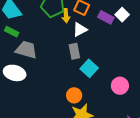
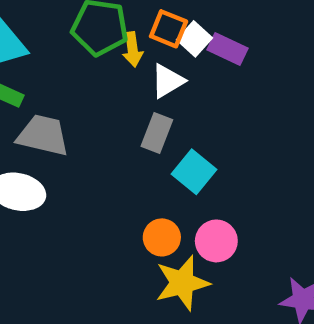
white square: (122, 15) -> (194, 39), moved
gray rectangle: (74, 51) -> (157, 133), turned 35
pink circle: (120, 86) -> (216, 241), moved

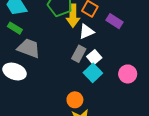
white square: (194, 39) -> (94, 57), moved
yellow arrow: (133, 49) -> (73, 16), size x1.5
pink circle: (216, 241) -> (128, 74), moved

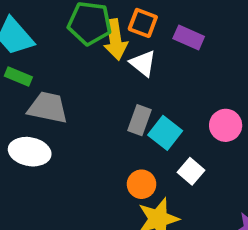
white triangle: (86, 32) -> (143, 63), turned -49
gray rectangle: (79, 54) -> (139, 120), moved
white square: (94, 57) -> (191, 171), moved

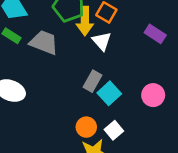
purple rectangle: (189, 37) -> (155, 34), moved
gray trapezoid: (48, 108) -> (44, 42), moved
white square: (191, 171) -> (114, 130), moved

